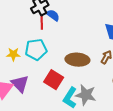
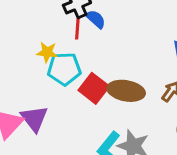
yellow star: (13, 54) -> (47, 52), moved
red square: (54, 80) -> (94, 88), moved

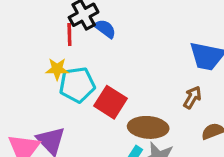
red line: (77, 29) -> (69, 35), moved
brown ellipse: (126, 91) -> (148, 127), moved

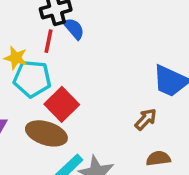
red line: (69, 35) -> (49, 41), moved
brown ellipse: (148, 127) -> (46, 133), moved

